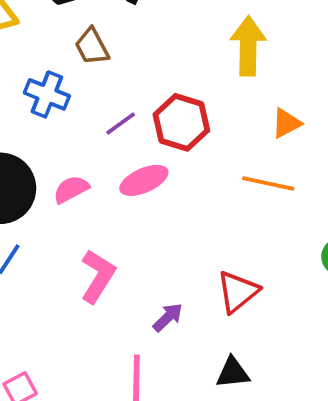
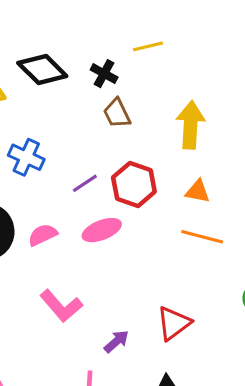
brown trapezoid: (92, 47) -> (117, 113), moved
orange triangle: (286, 123) -> (198, 191), moved, turned 36
pink L-shape: (98, 276) -> (61, 306), turned 105

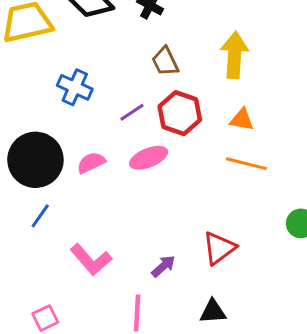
brown trapezoid: (117, 113) -> (165, 61), moved
pink L-shape: (61, 306) -> (91, 260), moved

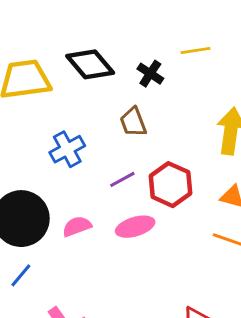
brown trapezoid: (165, 61) -> (133, 122), moved
blue cross: (75, 87) -> (67, 149), turned 32

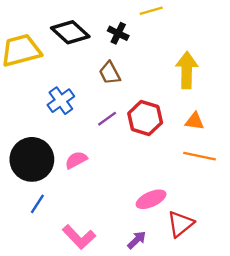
pink ellipse: (135, 227) -> (151, 199), moved

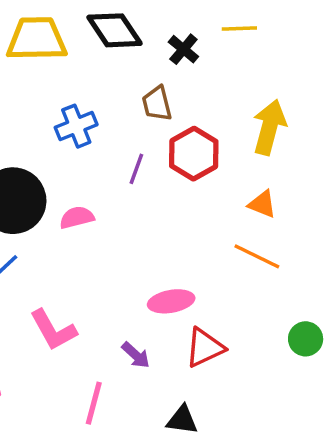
red hexagon: (145, 118) -> (194, 154), moved
purple line: (107, 119) -> (136, 169), turned -48
purple arrow: (137, 240) -> (136, 355), turned 72

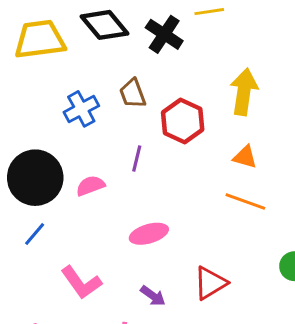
black cross: (183, 49) -> (164, 34), size x1.4
brown trapezoid: (157, 104) -> (133, 93), moved
purple line: (136, 169) -> (137, 159), moved
pink ellipse: (171, 301) -> (149, 234), moved

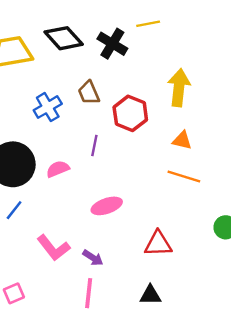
red triangle: (210, 283) -> (158, 244), turned 32
purple arrow: (153, 296) -> (93, 258), moved

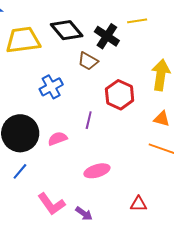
brown trapezoid: (89, 93) -> (88, 61), moved, turned -40
red triangle: (158, 244) -> (139, 204), size x0.7

